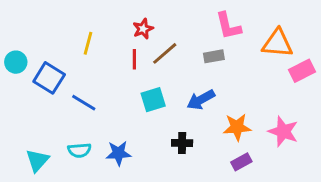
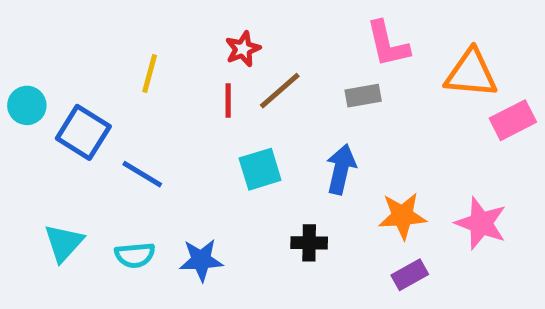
blue arrow: (201, 100) -> (341, 169), turned 132
cyan triangle: (37, 160) -> (64, 243), moved

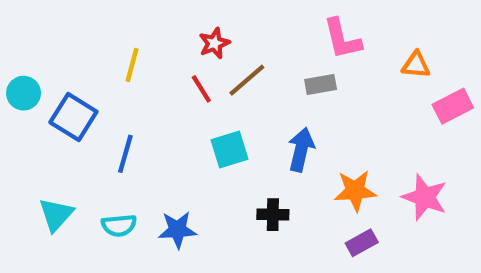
orange triangle: (471, 74) -> (416, 65), size x0.6
red line: (228, 101) -> (201, 89), turned -32
blue line: (142, 174) -> (125, 154), turned 75

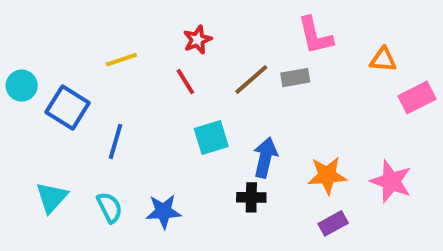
yellow line: (132, 65) -> (121, 60), turned 56
brown line: (247, 80) -> (251, 80), moved
blue arrow: (301, 150) -> (265, 157), moved
cyan semicircle: (119, 225) -> (110, 207), turned -112

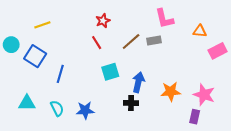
yellow line: (121, 60) -> (42, 25), moved
cyan triangle: (52, 197) -> (27, 103), turned 48
purple rectangle: (333, 223) -> (195, 117), moved, turned -48

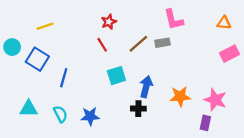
orange triangle: (200, 31) -> (224, 23), moved

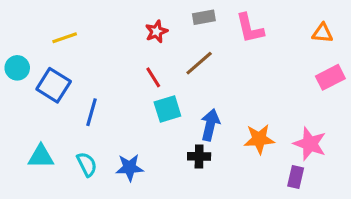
gray rectangle: (163, 43) -> (204, 17), moved
red line: (102, 45) -> (153, 77), moved

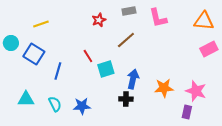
orange triangle: (322, 33) -> (204, 21), size x1.5
red line: (153, 77) -> (88, 56), moved

